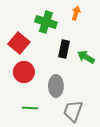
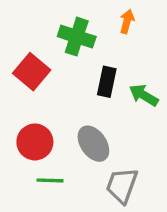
red circle: (24, 72) -> (35, 142), moved
gray ellipse: (56, 86) -> (93, 144), turned -35

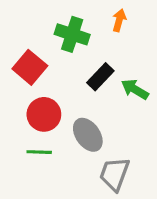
black rectangle: (107, 82) -> (100, 77), turned 32
red circle: (35, 142) -> (44, 114), moved
green line: (50, 180) -> (39, 152), moved

